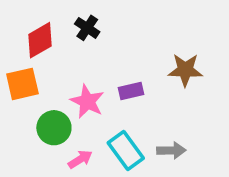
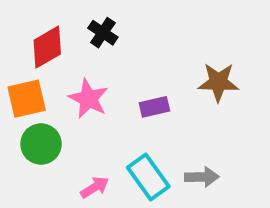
pink star: (87, 101) -> (88, 99), moved
green circle: (54, 128) -> (41, 144), moved

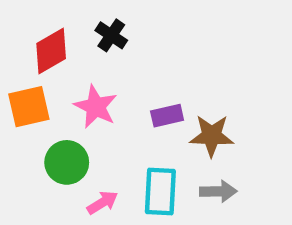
brown star: (218, 82) -> (212, 136), moved
green circle: (41, 144) -> (67, 162), moved
cyan rectangle: (148, 177) -> (160, 191), turned 39

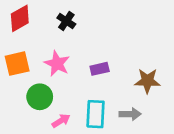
red diamond: (51, 51) -> (20, 18), moved
brown star: (212, 136) -> (147, 81), moved

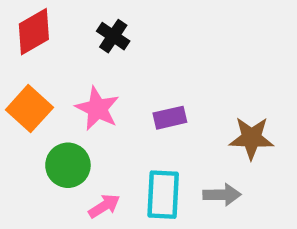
orange square: (17, 64) -> (29, 109), turned -35

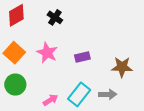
green circle: (68, 165) -> (15, 85), moved
cyan rectangle: (163, 195) -> (79, 94), turned 35

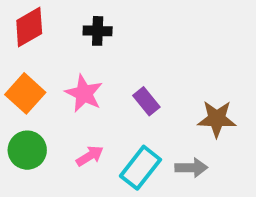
black cross: (55, 17) -> (98, 31), turned -32
purple rectangle: (82, 57) -> (146, 101), turned 64
pink arrow: (50, 100) -> (90, 156), moved

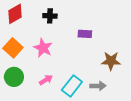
purple rectangle: (146, 101) -> (85, 34), moved, turned -48

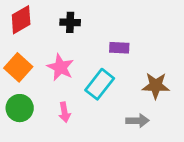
pink arrow: (46, 80) -> (65, 112), turned 112
cyan rectangle: (72, 86) -> (100, 84), moved

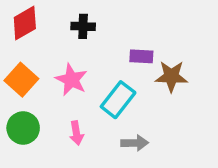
brown star: (156, 86) -> (171, 76), moved
gray arrow: (138, 121) -> (135, 143), moved

